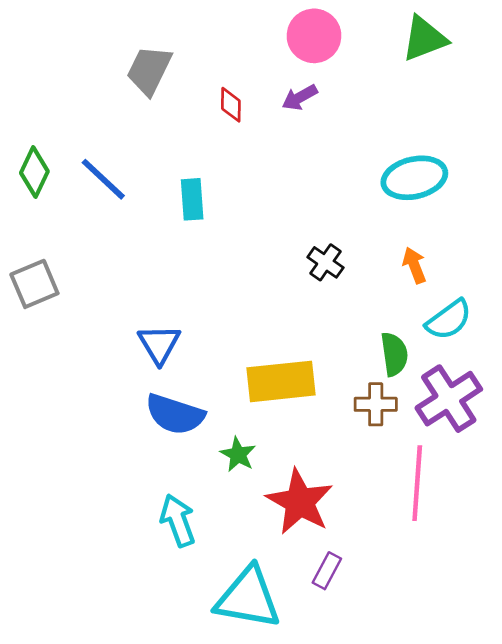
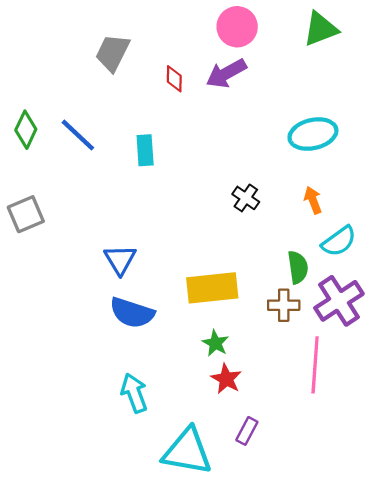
purple arrow: (300, 97) -> (226, 73), size x1.5
green star: (238, 455) -> (215, 343), moved
red star: (300, 502) -> (226, 379), size x0.6

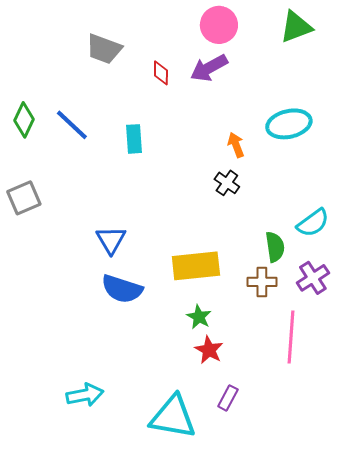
gray trapezoid: (113, 53) -> (104, 49), turned -96
orange arrow: (313, 200) -> (236, 145), moved
purple cross: (339, 301) -> (313, 278), size x0.7
cyan arrow: (134, 393) -> (85, 395), moved, turned 99

